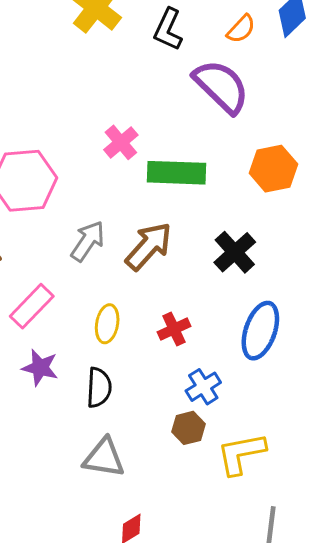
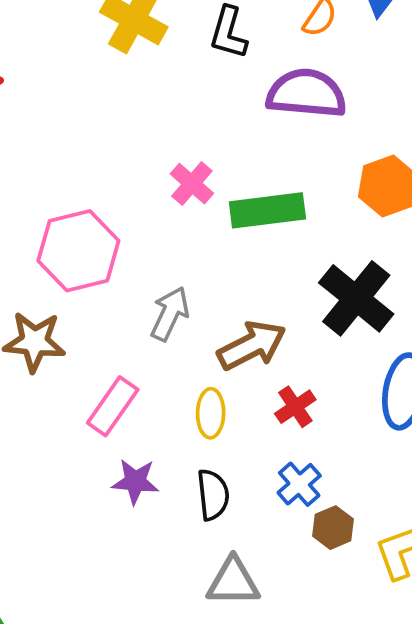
purple semicircle: (221, 86) -> (306, 93), turned -30
brown arrow: (149, 246) -> (252, 345), moved, turned 30
black cross: (235, 252) -> (356, 298), size x1.4
blue cross: (203, 387) -> (299, 484), moved

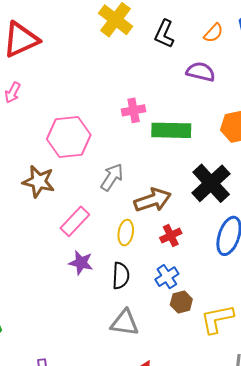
purple semicircle: (306, 93) -> (201, 72), size x0.7
pink cross: (192, 184) -> (134, 110), turned 30

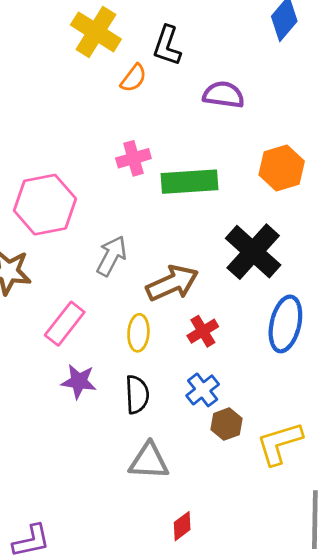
orange semicircle: (214, 33) -> (134, 78), moved

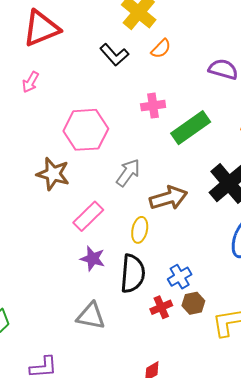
black L-shape: (167, 46) -> (114, 55), moved, turned -68
green rectangle: (189, 182) -> (191, 128), turned -39
red cross: (203, 331) -> (161, 307), moved
black semicircle: (137, 395) -> (133, 274), size x1.4
gray triangle: (149, 461) -> (91, 316), moved

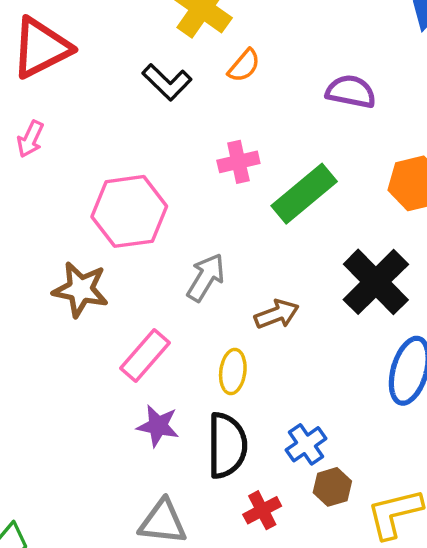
brown arrow: (168, 198) -> (277, 314), size x0.7
red cross: (161, 307) -> (262, 510), moved

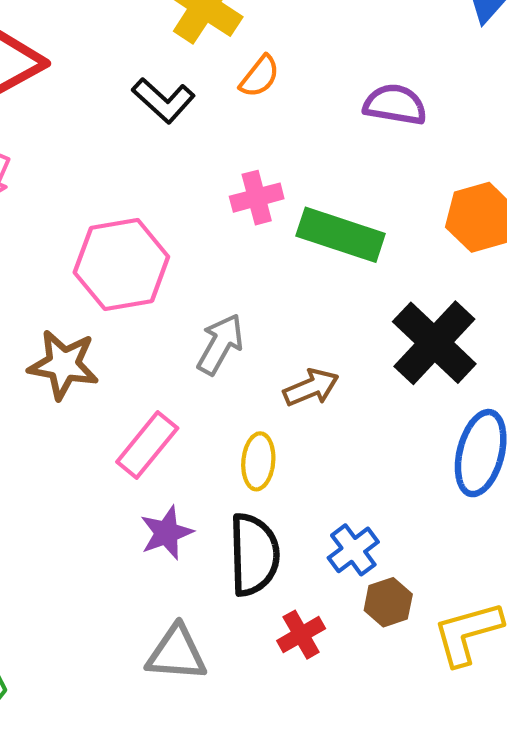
green rectangle: (304, 194) -> (341, 235), turned 60
purple star: (158, 426) -> (166, 533), turned -30

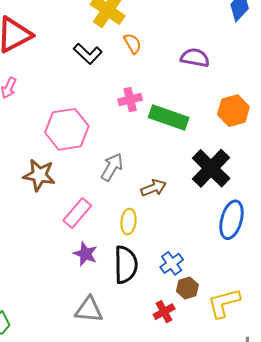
orange semicircle: (260, 76) -> (133, 43), turned -70
purple star: (166, 533) -> (85, 254), turned -30
red cross: (301, 635) -> (164, 312), moved

